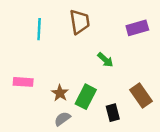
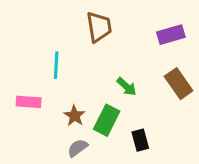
cyan line: (39, 29) -> (56, 65), moved
green arrow: (105, 60) -> (127, 87), moved
brown rectangle: (141, 95) -> (179, 84), moved

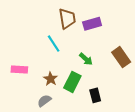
purple rectangle: (171, 35) -> (92, 24), moved
cyan line: (56, 65) -> (54, 44), moved, turned -36
gray semicircle: (78, 148) -> (44, 101), moved

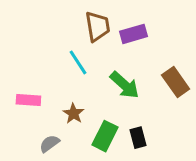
green arrow: (86, 59) -> (125, 85), size x1.5
green rectangle: (72, 82) -> (105, 136), moved
gray semicircle: (44, 101) -> (49, 144), moved

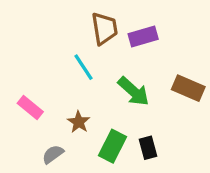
brown rectangle: (176, 82) -> (188, 88), turned -32
pink rectangle: (28, 100) -> (30, 107), turned 35

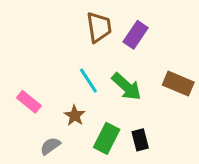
purple rectangle: (143, 37) -> (136, 35), turned -40
cyan line: (84, 67) -> (88, 80), moved

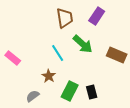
purple rectangle: (136, 35) -> (97, 16), moved
green arrow: (126, 87) -> (83, 44), moved
pink rectangle: (29, 102) -> (13, 58), moved

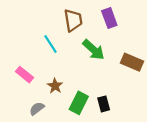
purple rectangle: (97, 16) -> (109, 18), turned -54
cyan line: (58, 53) -> (51, 44), moved
pink rectangle: (13, 58) -> (24, 75), moved

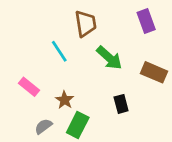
purple rectangle: (109, 18) -> (146, 21), moved
green rectangle: (79, 103) -> (78, 125), moved
black rectangle: (104, 104) -> (121, 104), moved

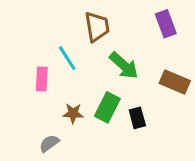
pink rectangle: (29, 87) -> (42, 79), moved, turned 54
brown star: (65, 100) -> (73, 113), turned -30
green rectangle: (78, 125) -> (107, 107), moved

